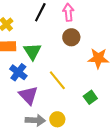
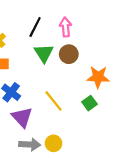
green triangle: (32, 51) -> (44, 53), moved
green square: (90, 97) -> (89, 103), moved

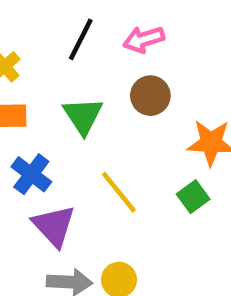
pink arrow: (65, 27) -> (144, 39), turned -102
green triangle: (44, 53) -> (83, 116), moved

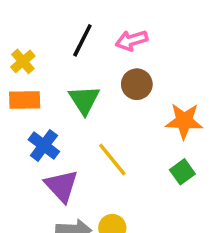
green square: (193, 197) -> (182, 172), moved

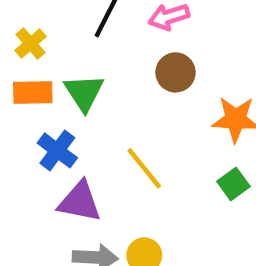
green triangle: (84, 100) -> (84, 93), moved
purple triangle: (61, 186) -> (80, 202), turned -36

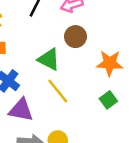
green triangle: (84, 93) -> (49, 59), moved, turned -30

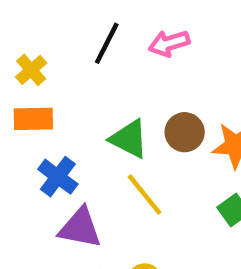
brown circle: (75, 37) -> (185, 132), moved

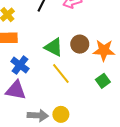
purple triangle: (80, 228) -> (16, 90), moved

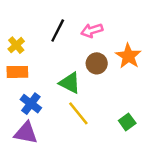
brown circle: (80, 44) -> (97, 63), moved
orange star: (104, 50) -> (128, 56), moved, turned 30

